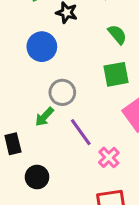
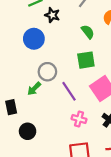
purple line: (81, 132) -> (69, 91), moved
pink cross: (109, 157) -> (79, 119), turned -32

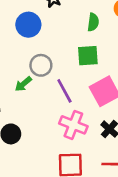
green semicircle: (88, 32) -> (93, 22), turned 40
pink cross: (79, 119) -> (73, 125), size x1.5

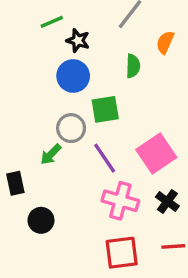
blue circle: (28, 25) -> (73, 76), moved
green square: (88, 56) -> (105, 109), moved

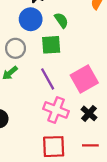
green semicircle: (133, 66) -> (61, 20), moved, turned -42
gray circle: (71, 128) -> (15, 48), moved

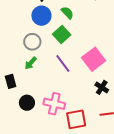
green square: (51, 45) -> (62, 34), turned -30
pink cross: (56, 110) -> (54, 104), moved

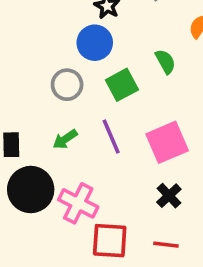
green semicircle: (67, 13) -> (165, 62), moved
green arrow: (31, 63) -> (65, 139), moved
black circle: (27, 103) -> (31, 190), size x1.6

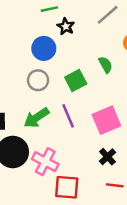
blue circle: (95, 43) -> (44, 48), moved
green arrow: (65, 139) -> (36, 118), size x1.5
red line: (166, 245) -> (115, 185), moved

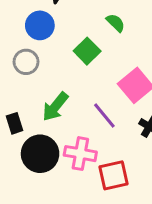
gray circle: (38, 80) -> (26, 62), moved
purple line: (68, 116) -> (104, 116), moved

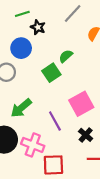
green semicircle: (116, 23) -> (66, 56), moved, turned -96

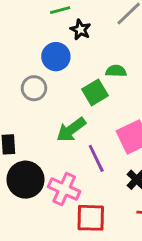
green semicircle: (66, 56) -> (116, 71), turned 40
green arrow: (21, 108) -> (71, 130), moved

